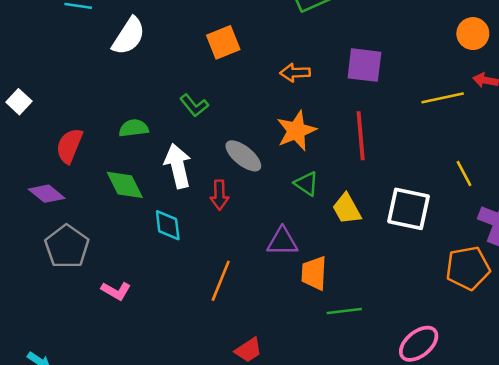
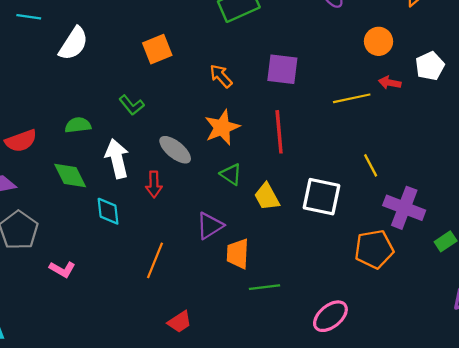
orange arrow: (295, 73) -> (221, 76), turned 50
red semicircle: (69, 146) -> (21, 141), turned -132
purple triangle: (282, 242) -> (210, 226), turned -32

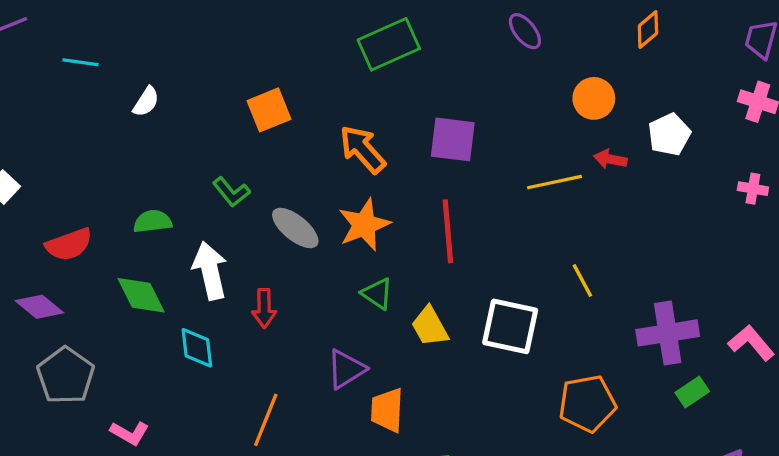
white semicircle: (73, 44) -> (146, 102), size x0.6
orange arrow: (221, 76) -> (363, 149), size x1.4
gray ellipse: (175, 150) -> (295, 228), moved
purple cross: (404, 208) -> (668, 333), moved, turned -30

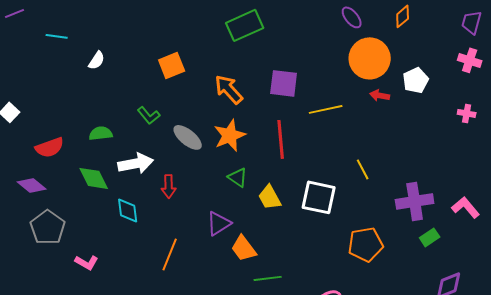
purple ellipse: (525, 31) -> (352, 17), moved
orange circle: (594, 98) -> (370, 58), size x1.6
yellow line: (554, 182) -> (326, 109), moved
white arrow: (210, 271) -> (136, 163), turned 92
orange trapezoid: (387, 410) -> (244, 248), turned -40

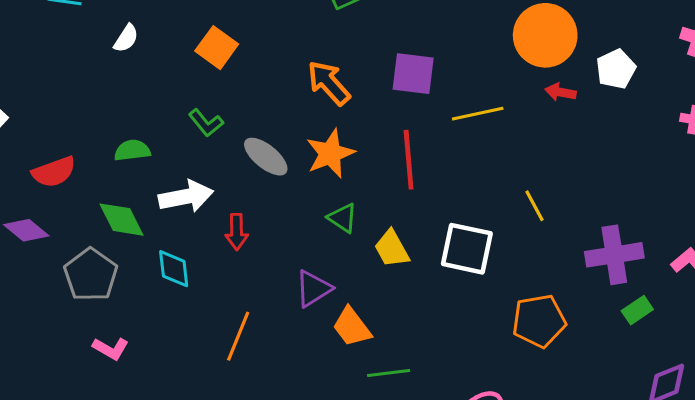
orange square: (172, 65) -> (217, 48), moved, turned -32
gray pentagon: (48, 227) -> (91, 275), moved

